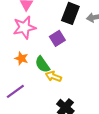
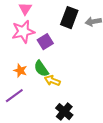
purple square: (57, 38) -> (45, 42), moved
orange star: (21, 58) -> (20, 71), moved

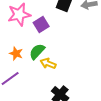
green semicircle: (41, 69) -> (37, 52), turned 78

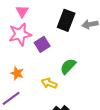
green semicircle: (37, 52) -> (68, 66), moved

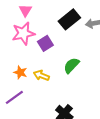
black rectangle: (66, 20) -> (69, 19), turned 30
yellow arrow: (49, 83) -> (41, 75), moved

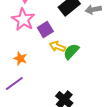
pink star: (23, 33) -> (23, 19), turned -30
yellow arrow: (41, 75) -> (57, 46), moved

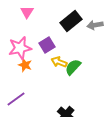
pink star: (23, 19) -> (20, 48), moved, turned 30
orange star: (20, 58) -> (25, 65), moved

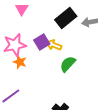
yellow arrow: (59, 62) -> (54, 45), moved

